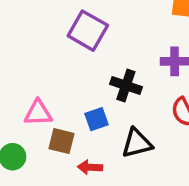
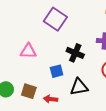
pink triangle: (38, 113) -> (28, 51), moved
brown square: (61, 141) -> (29, 91), moved

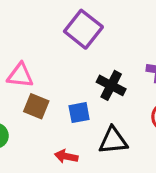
pink triangle: (28, 51) -> (20, 75), moved
brown square: (29, 91) -> (36, 106), moved

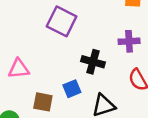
brown square: (36, 106) -> (43, 102), moved

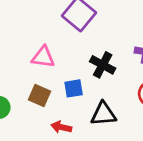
pink triangle: (19, 69) -> (43, 57), moved

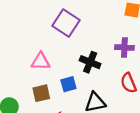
brown square: (40, 95) -> (41, 93), turned -30

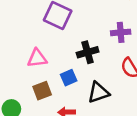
black cross: (90, 62) -> (88, 52), turned -30

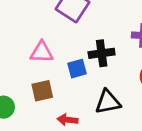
blue square: (69, 78) -> (77, 69), moved

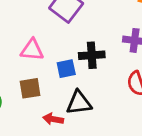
black triangle: (108, 102) -> (79, 103), moved

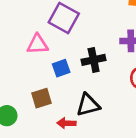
pink triangle: (32, 50) -> (37, 44), moved
blue square: (66, 69) -> (61, 68), moved

